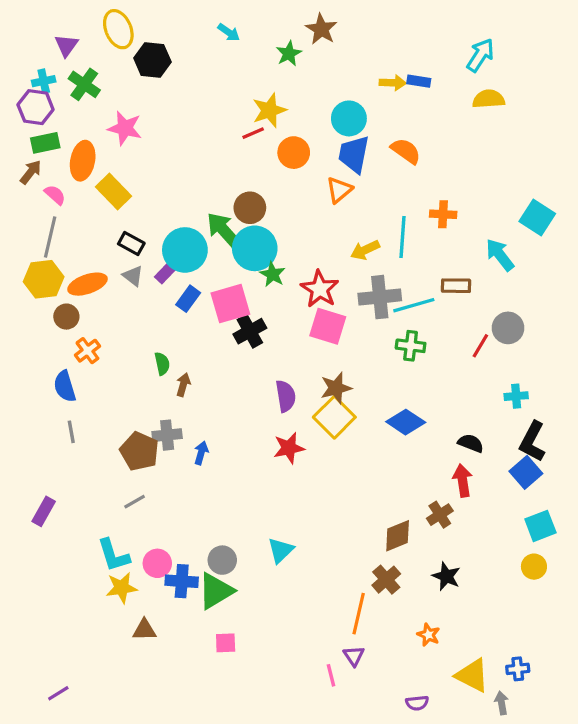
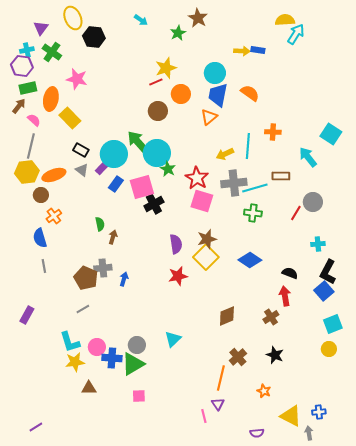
yellow semicircle: (489, 99) -> (285, 20), moved
brown circle: (250, 208) -> (158, 111), moved
brown diamond: (398, 536) -> (227, 316), moved

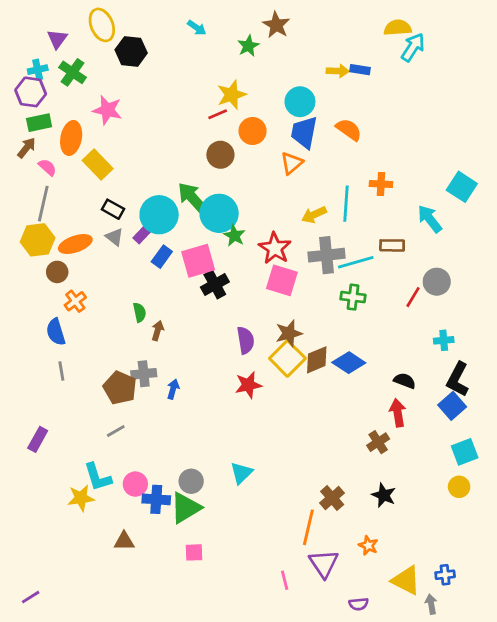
brown diamond: (227, 316) -> (317, 360), moved
yellow star: (75, 362) -> (81, 498), moved
purple triangle: (218, 404) -> (324, 564), moved, size x1.6
purple line: (36, 427) -> (31, 597), moved

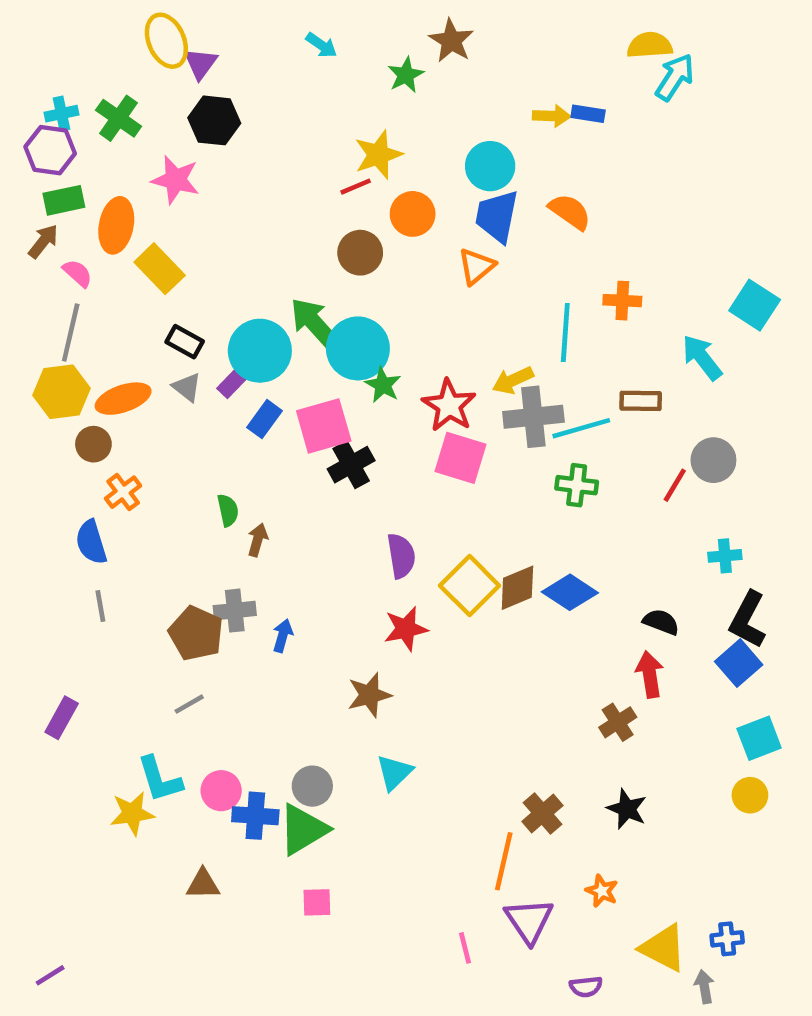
purple triangle: (57, 39) -> (201, 63), moved
black hexagon: (131, 51) -> (214, 120), moved
yellow arrow: (314, 215) -> (513, 380), moved
brown star: (289, 333) -> (369, 695), moved

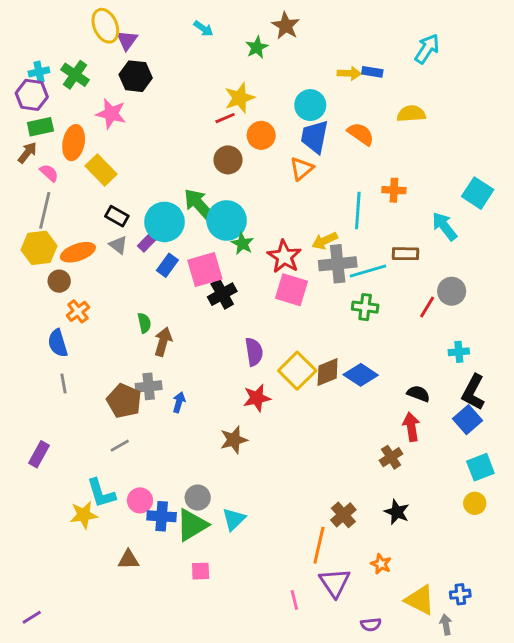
yellow semicircle: (650, 45) -> (411, 114), moved
brown arrow: (258, 540) -> (163, 342), size x1.4
cyan triangle: (394, 772) -> (234, 519), moved

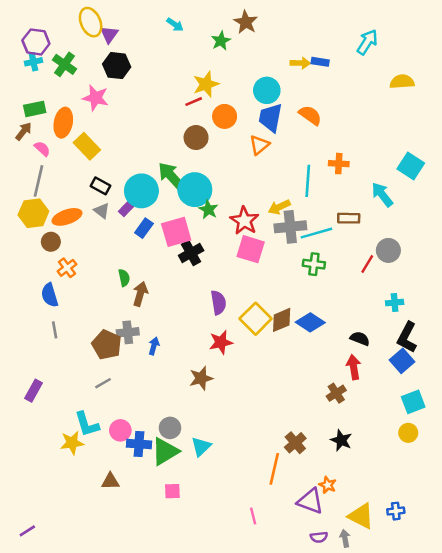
purple hexagon: (32, 95) -> (36, 42), moved
yellow semicircle: (411, 114) -> (402, 82), moved
purple triangle: (335, 583) -> (310, 501), moved, turned -36
gray arrow: (446, 625) -> (345, 538), moved

